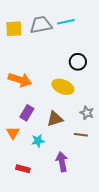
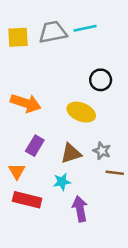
gray star: (87, 113) -> (102, 151), moved
brown line: (81, 135) -> (115, 173), moved
cyan star: (38, 141) -> (62, 182), moved
red rectangle: (23, 169) -> (27, 200), moved, size x1.5

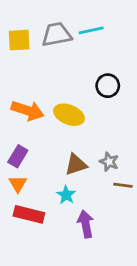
yellow ellipse: (81, 112) -> (69, 115), moved
purple rectangle: (35, 146) -> (18, 156), moved
cyan star: (62, 182) -> (66, 195), turned -30

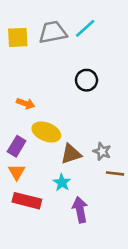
cyan line: (91, 30) -> (85, 28), turned -30
black circle: (108, 86) -> (86, 80), moved
orange arrow: (28, 111) -> (26, 103), size x0.6
yellow ellipse: (69, 115) -> (46, 132), moved

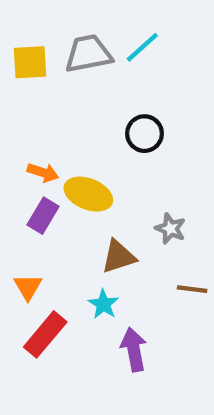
yellow ellipse: (46, 132) -> (88, 194), moved
purple rectangle: (17, 146) -> (43, 216), moved
gray star: (102, 151) -> (170, 229), moved
red rectangle: (27, 201) -> (45, 334), turned -64

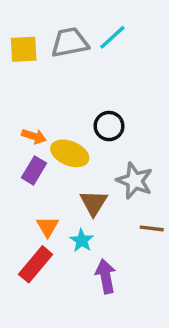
black circle: (144, 134) -> (109, 126), moved
gray star: (170, 229) -> (135, 181), size x1.5
brown triangle: (119, 257) -> (94, 203), turned -40
orange triangle: (28, 287) -> (48, 227), moved

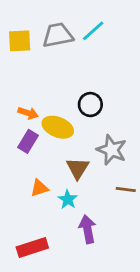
orange triangle: (48, 227) -> (39, 188), turned 42
red rectangle: (36, 264) -> (32, 248), moved, turned 32

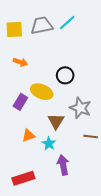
orange arrow: (28, 113) -> (20, 62), moved

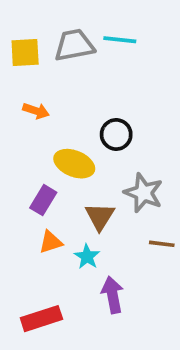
cyan line: (67, 22) -> (120, 40), turned 48
purple rectangle: (20, 102) -> (43, 200), moved

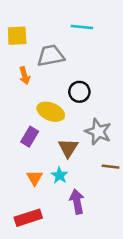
gray trapezoid: (74, 45) -> (51, 56), moved
orange arrow: (36, 111) -> (25, 76), turned 56
orange triangle: (51, 242) -> (35, 178), moved, turned -42

